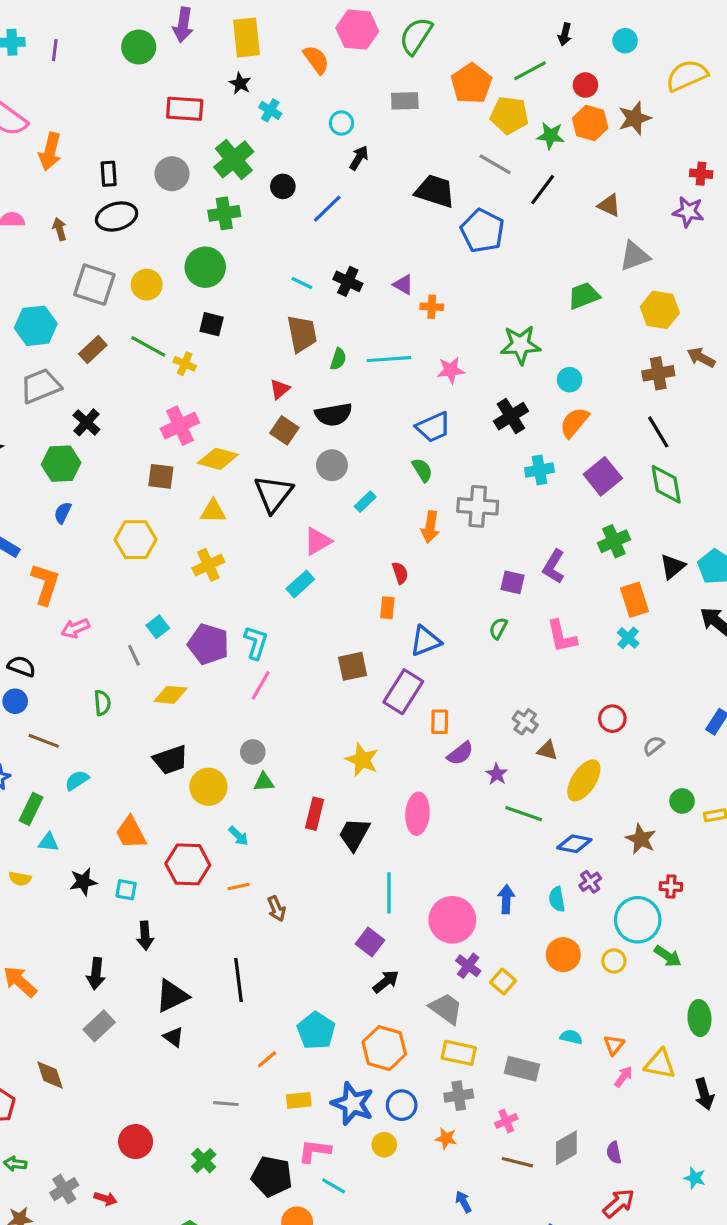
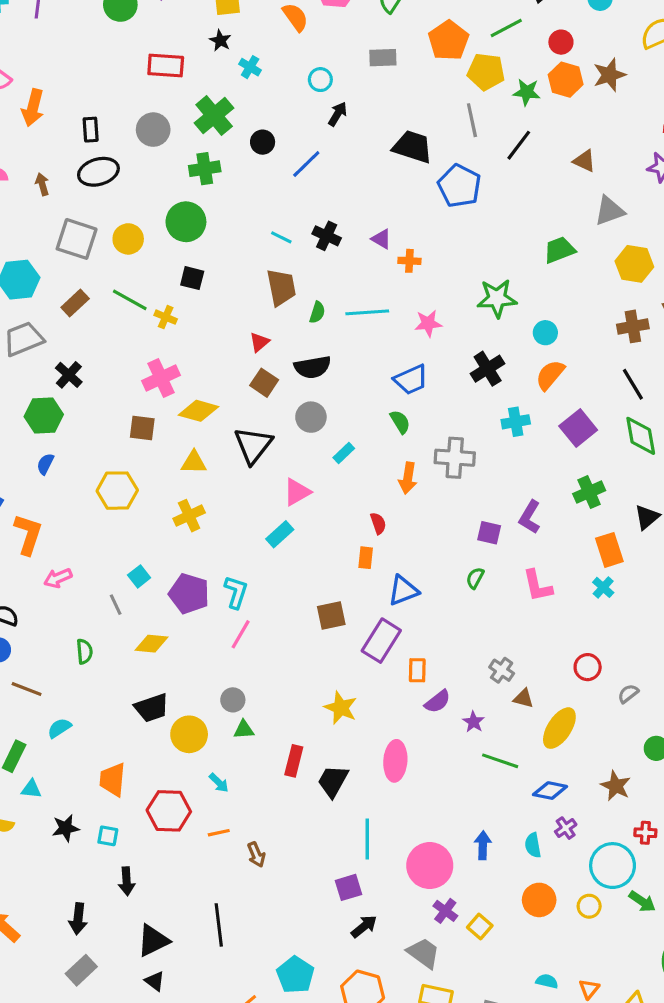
gray line: (495, 164) -> (472, 120), turned 48
orange trapezoid: (131, 833) -> (113, 780), turned 33
purple square: (370, 942) -> (348, 887), turned 36

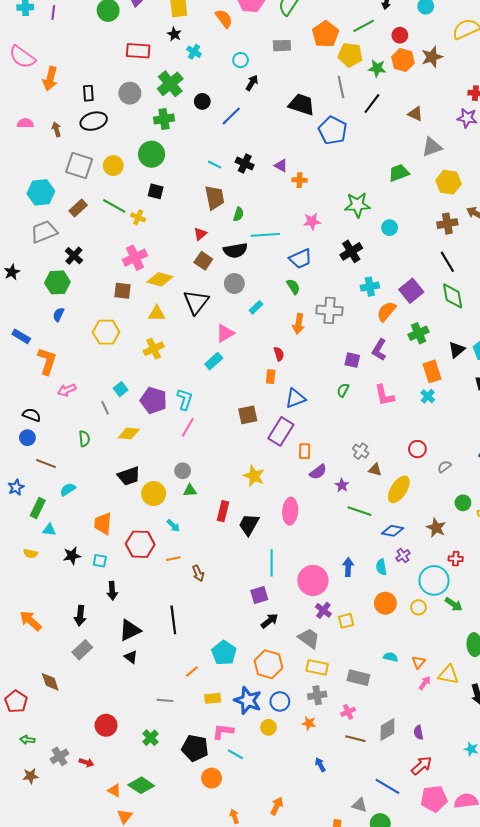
cyan line: (367, 312) -> (265, 235), moved
orange semicircle: (550, 375) -> (386, 311), moved
yellow square: (480, 926) -> (346, 621), turned 35

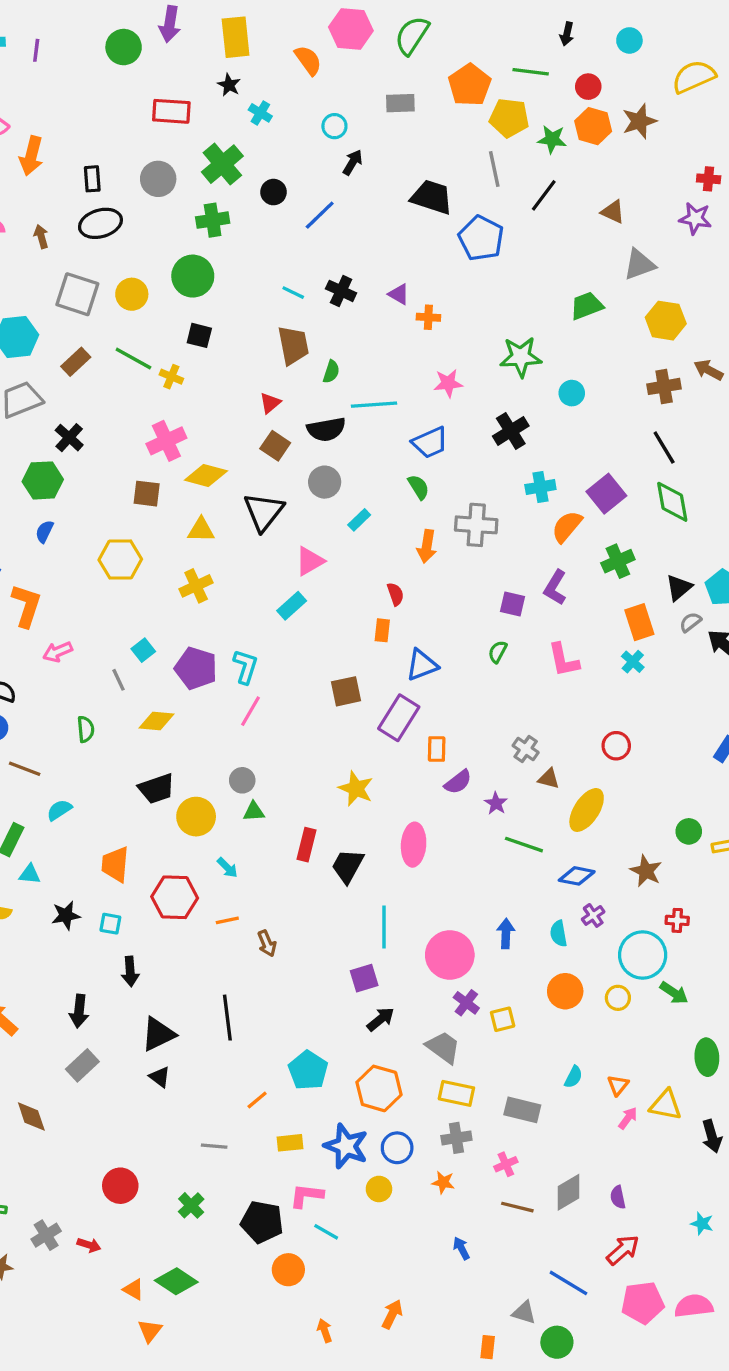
green line: (364, 26) -> (531, 72), turned 35
gray semicircle: (444, 467) -> (690, 622), moved
cyan semicircle: (391, 657) -> (573, 1077), turned 104

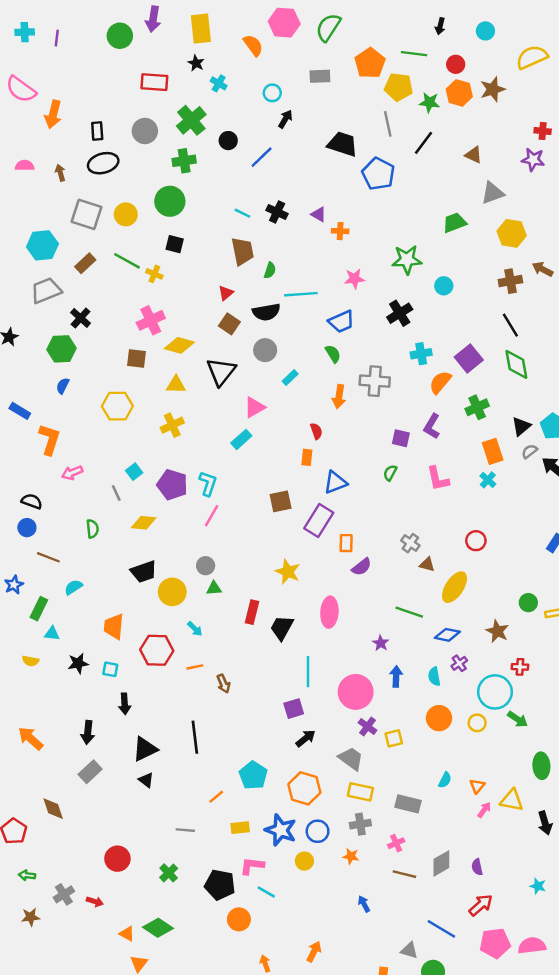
purple star: (496, 803) -> (381, 643), moved

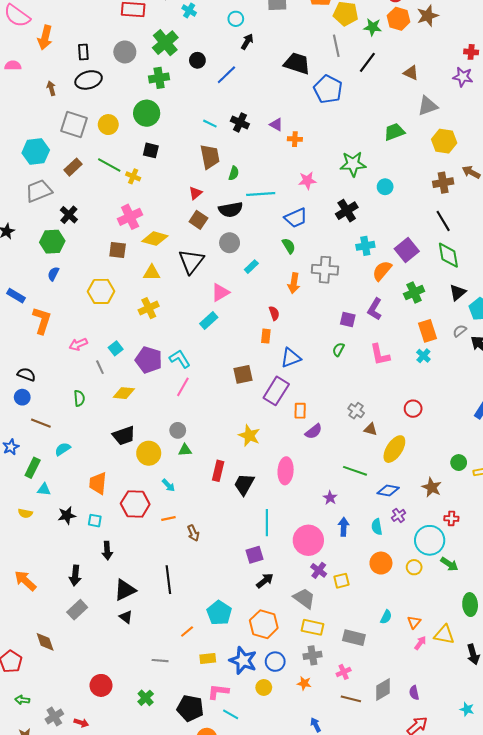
pink semicircle: (25, 166) -> (13, 65), moved
black triangle: (521, 426) -> (458, 292), moved
pink arrow: (72, 473) -> (78, 344), moved
cyan L-shape: (208, 484) -> (180, 359), turned -50

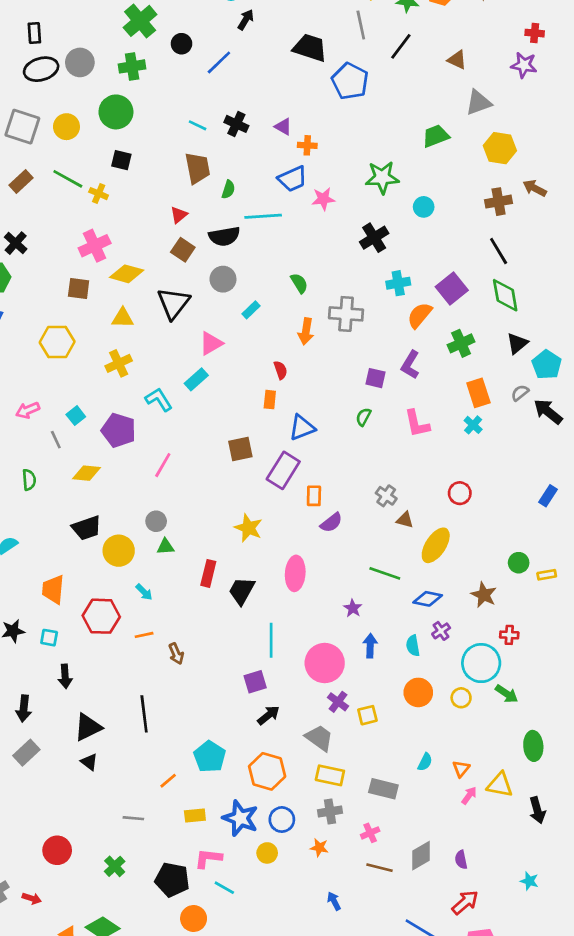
gray circle: (125, 52) -> (80, 62), moved
blue trapezoid: (296, 218) -> (293, 179), moved
cyan L-shape: (180, 359) -> (159, 400), moved

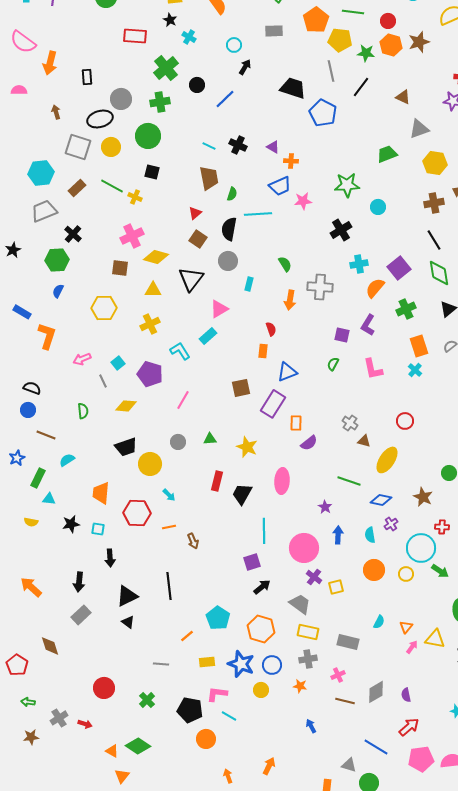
black ellipse: (41, 69) -> (100, 119), moved
black semicircle: (224, 236) -> (229, 229), turned 110
cyan rectangle: (251, 310) -> (249, 284), turned -32
green triangle: (165, 547) -> (210, 439), moved

